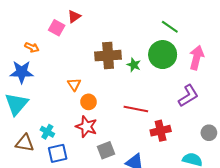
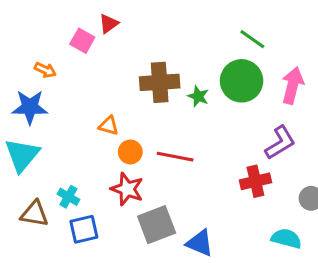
orange triangle: (74, 84) -> (109, 126), turned -40
red line: (136, 109) -> (175, 157), moved
red cross: (161, 131) -> (255, 181), moved
gray square: (106, 150) -> (157, 225), size x1.4

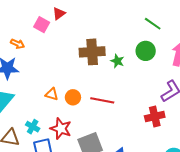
green circle: (242, 81) -> (146, 51), size x0.7
orange triangle: (109, 126) -> (52, 94), moved
red star: (127, 189) -> (61, 129), moved

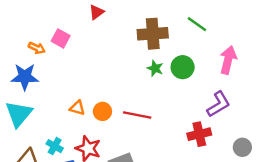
red triangle: (59, 14) -> (96, 12), moved
pink square: (42, 25) -> (61, 38), moved
green circle: (146, 51) -> (183, 67), moved
brown cross: (92, 52) -> (153, 34), moved

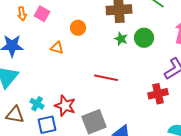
orange arrow: (37, 48) -> (22, 14), moved, turned 56
orange triangle: (77, 108) -> (57, 48), moved
orange circle: (102, 111) -> (78, 28), moved

